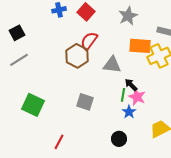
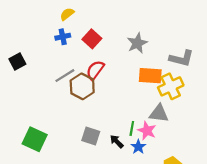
gray line: (19, 60) -> (65, 76), moved
gray triangle: (112, 65) -> (159, 113), moved
black arrow: (131, 85) -> (117, 141), moved

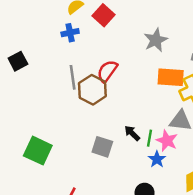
red square: (92, 39) -> (104, 15), moved
gray line: (65, 76) -> (73, 77), turned -66
black arrow: (117, 141) -> (132, 133), moved

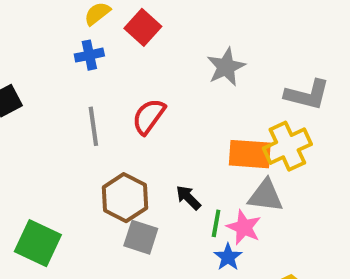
orange rectangle: (171, 77) -> (250, 154), moved
brown hexagon: (92, 90) -> (125, 198), moved
black arrow: (132, 133) -> (188, 198), moved

